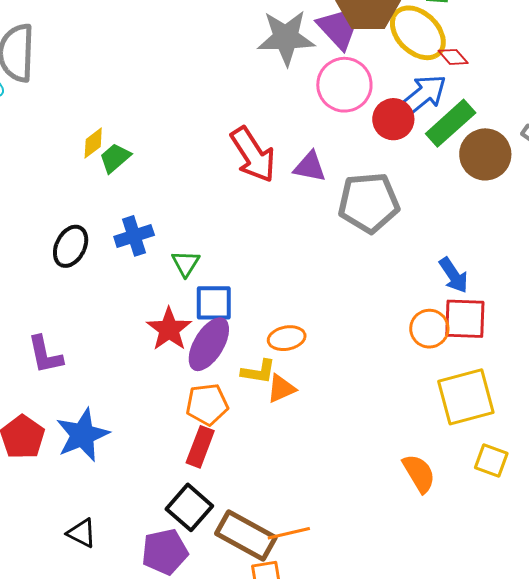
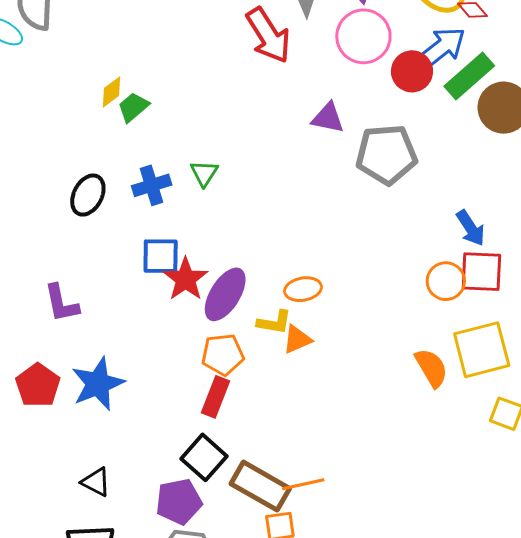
red arrow: (253, 155) -> (268, 35), moved
green triangle: (186, 263) -> (204, 173), moved
blue square: (214, 303) -> (161, 256), moved
orange semicircle: (419, 473) -> (431, 368), moved

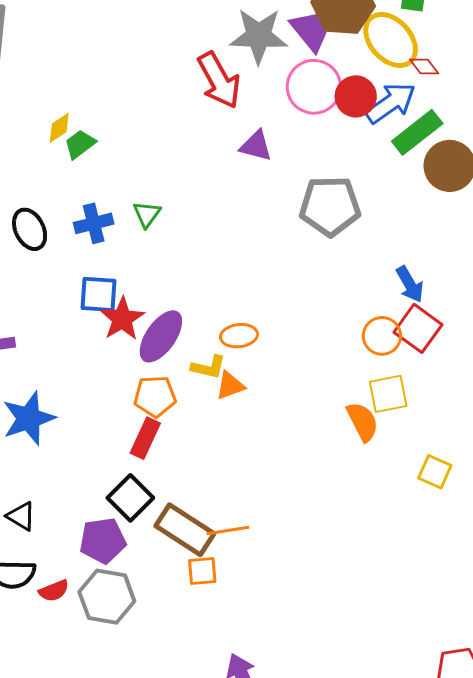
red circle: (412, 71) -> (356, 96), moved
purple triangle: (328, 118) -> (256, 146), moved
black ellipse: (88, 195) -> (30, 229), turned -57
red square: (481, 272) -> (418, 328), turned 30
yellow square: (482, 350) -> (388, 394), moved, size x0.7

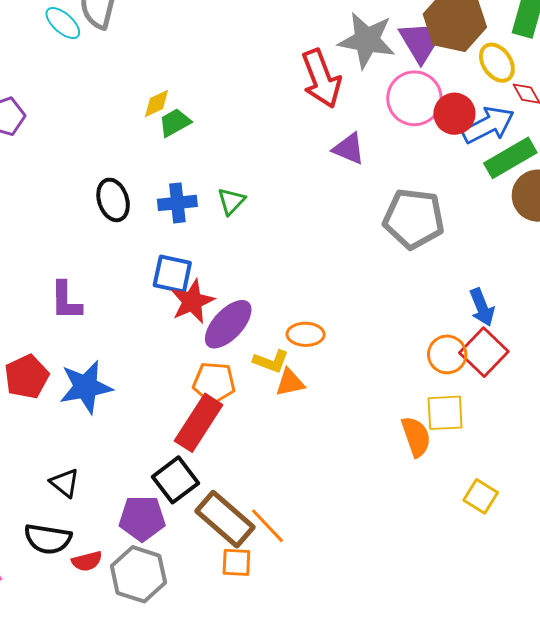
yellow ellipse: (391, 40) -> (497, 63), size x0.7
red rectangle: (145, 438) -> (199, 423), size x1.4
orange line: (228, 530) -> (267, 526), turned 48

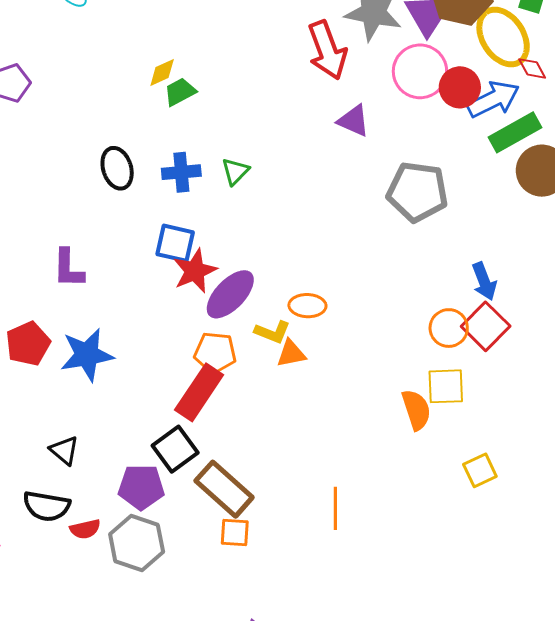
yellow ellipse: (497, 63) -> (503, 37), size x1.5
yellow square: (481, 496) -> (480, 470), turned 32
orange line: (267, 526) -> (335, 508), moved, turned 42

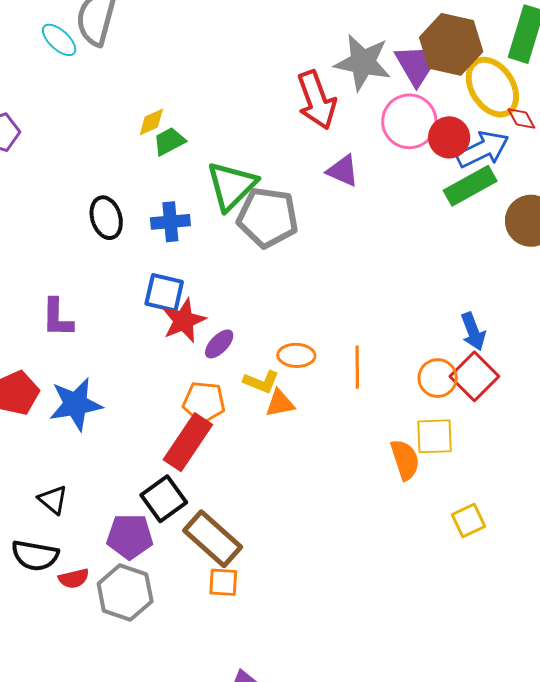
green rectangle: (515, 132) -> (470, 186), moved
green triangle: (235, 171) -> (232, 186), moved, size x1.8
gray pentagon: (417, 192) -> (268, 217), moved
purple ellipse: (230, 294) -> (219, 344), size x0.6
orange line: (335, 508) -> (357, 367), moved

